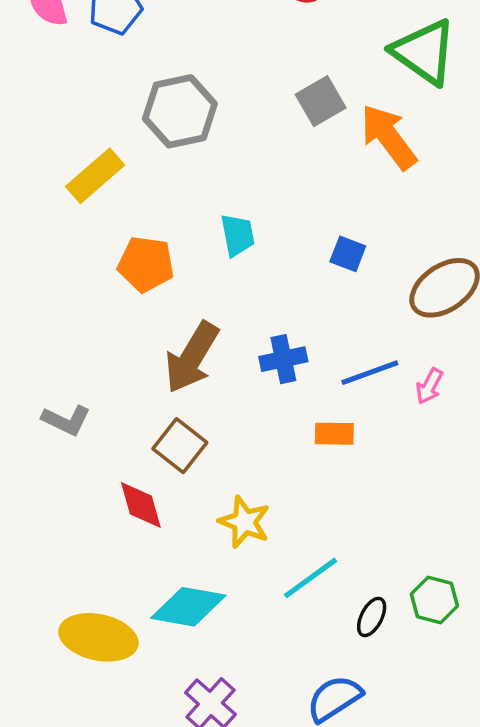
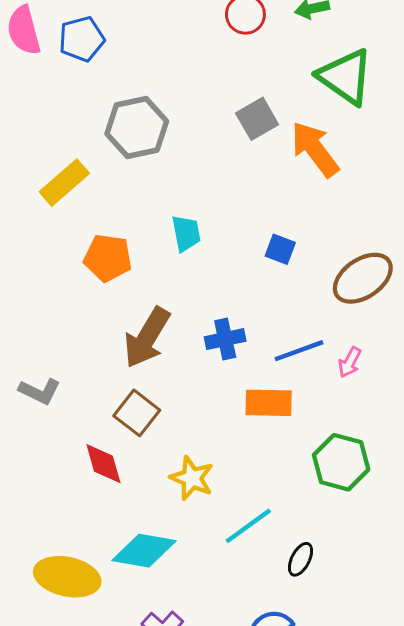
orange rectangle: (334, 434) -> (269, 403), size x1.4
green hexagon: (434, 600) -> (341, 462), moved, size x1.4

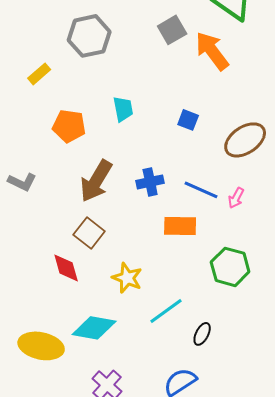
yellow rectangle: (64, 183) -> (39, 74), size x0.7
blue line: (299, 351) -> (201, 190), turned 44
gray L-shape: (40, 391) -> (22, 182), moved

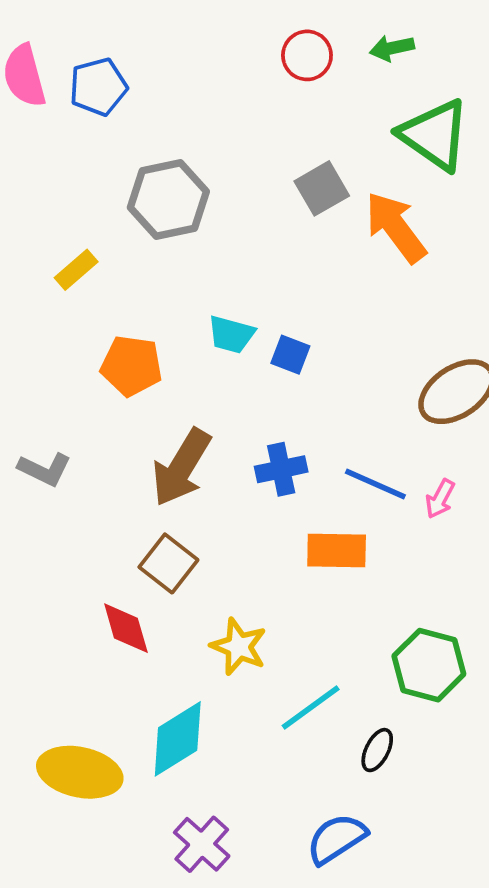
cyan trapezoid: (123, 109) -> (231, 334), turned 116
blue square: (188, 120) -> (290, 355), moved
green hexagon: (230, 267) -> (429, 665), moved
cyan diamond: (94, 328) -> (178, 739), turned -42

